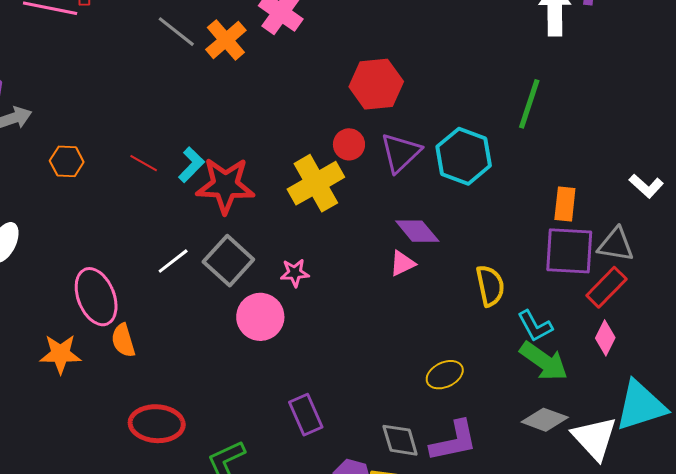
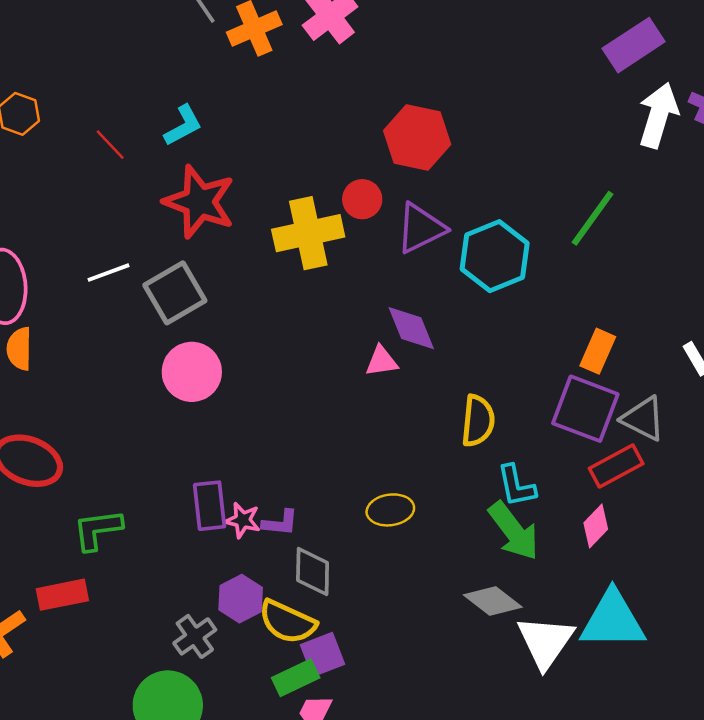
cyan L-shape: (191, 165) -> (183, 125), moved
pink star: (295, 273) -> (243, 520), moved
purple L-shape: (454, 441) -> (280, 523), moved, size x0.6

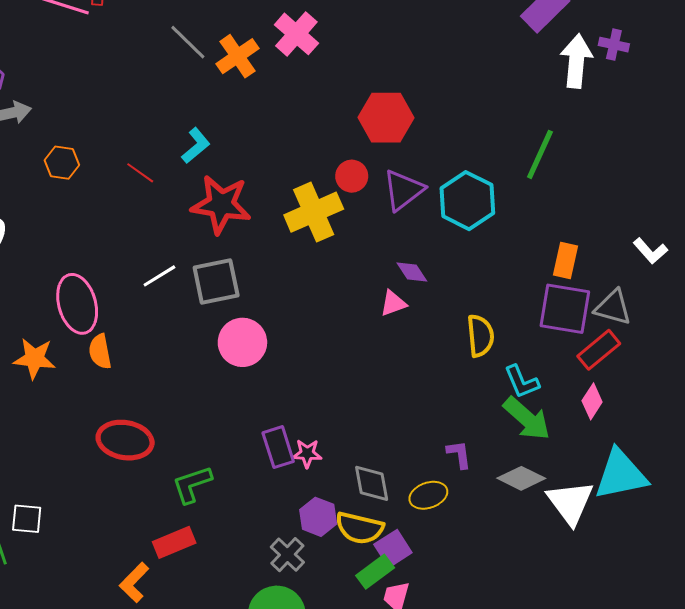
gray square: (175, 293) -> (216, 282), turned 30
purple diamond: (411, 328) -> (412, 272), size x0.7
yellow ellipse: (390, 510) -> (428, 495), moved
purple L-shape: (280, 523) -> (459, 454), moved, turned -92

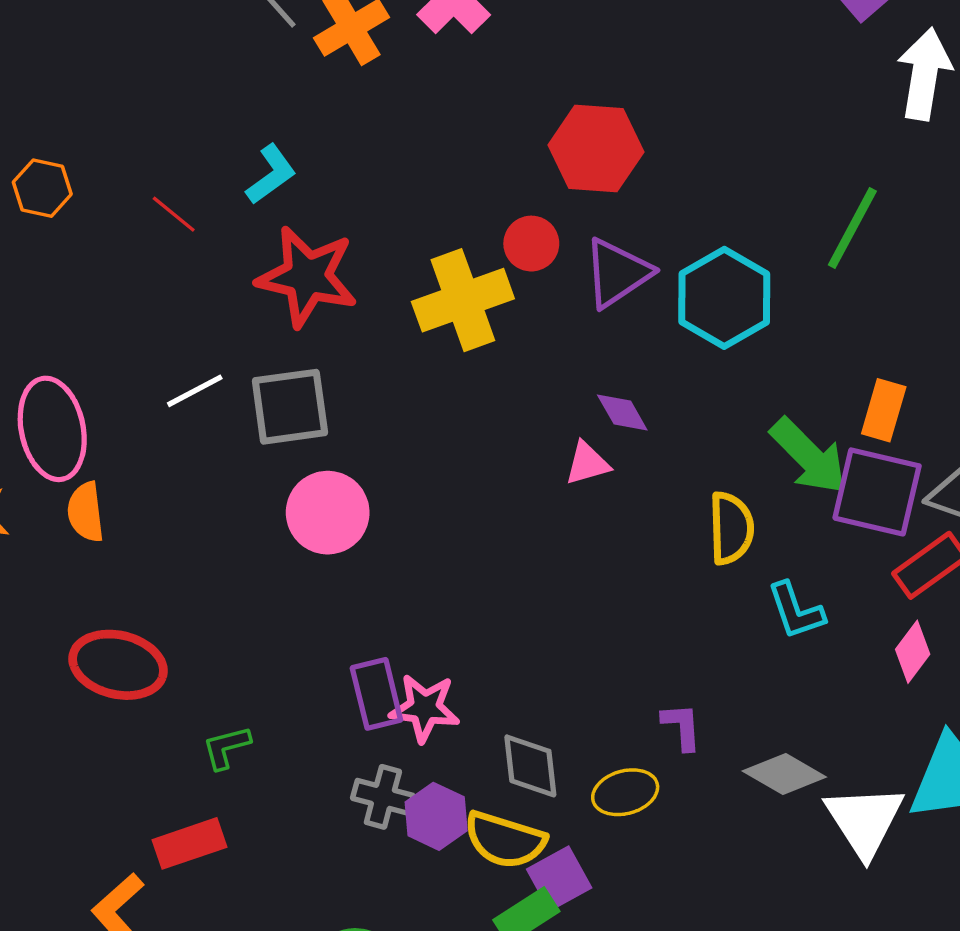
green arrow: (527, 419) -> (809, 456), moved
pink star: (307, 453) -> (425, 708), size x1.4
green L-shape: (192, 484) -> (226, 747), size x0.7
gray cross: (287, 555) -> (383, 797), moved, turned -32

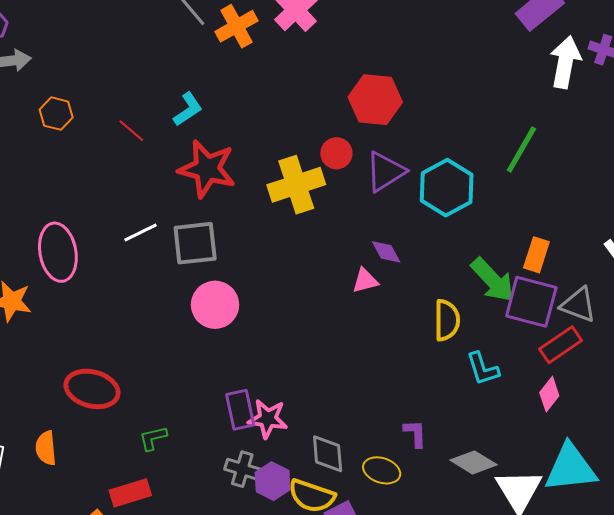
orange semicircle: (86, 512) -> (46, 448), moved
yellow ellipse: (625, 792) -> (382, 470), turned 33

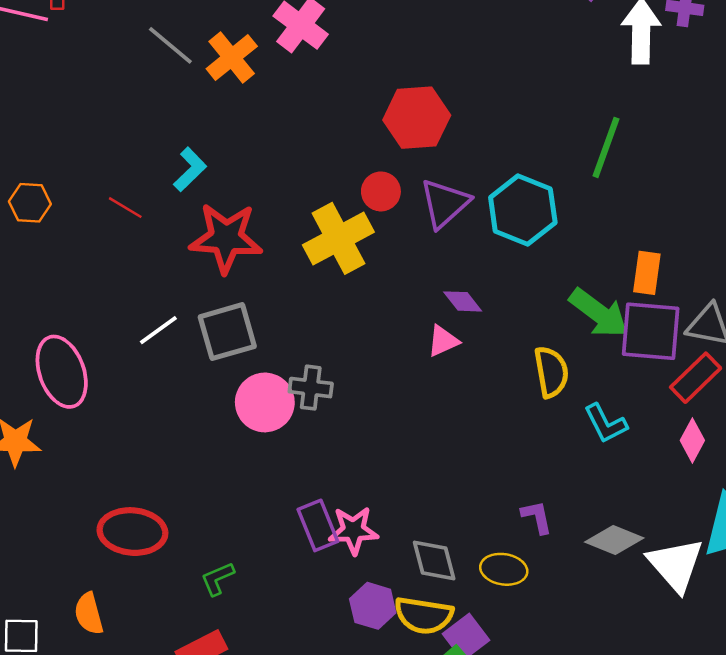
gray cross: (242, 469) -> (311, 388), moved

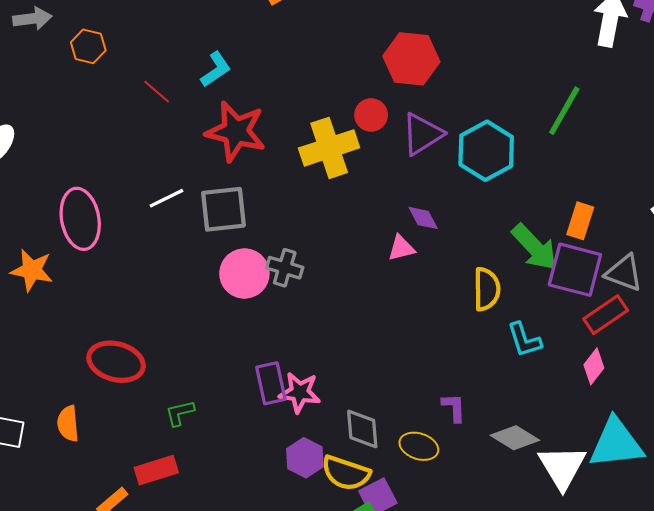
orange hexagon: (30, 203) -> (88, 46), moved

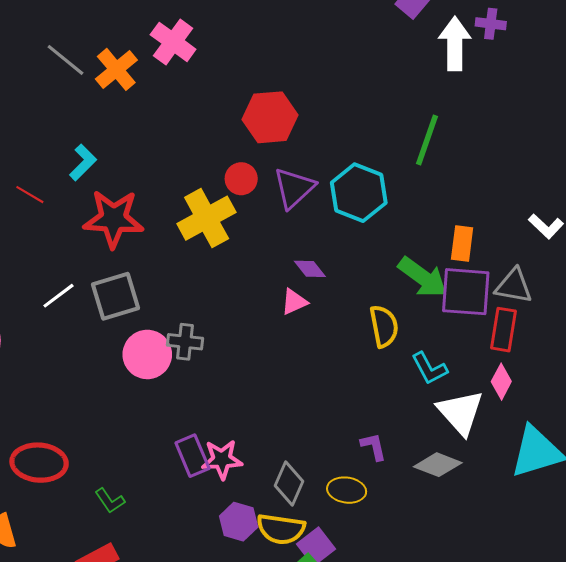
red rectangle: (606, 315) -> (503, 330), turned -36
green L-shape: (180, 413) -> (110, 501), turned -100
gray diamond: (362, 429) -> (289, 484), turned 39
white triangle: (562, 467) -> (460, 412), moved

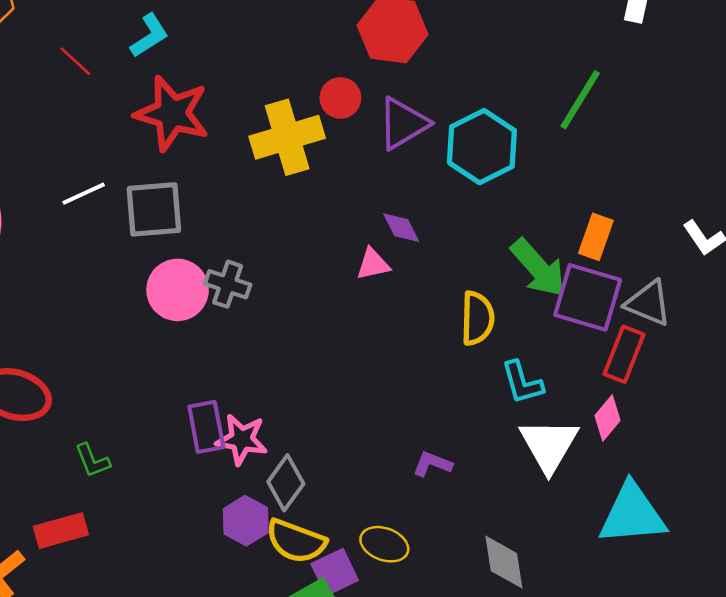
purple L-shape: (373, 447) -> (432, 464), turned -68
gray diamond: (438, 465) -> (504, 562), moved, turned 48
gray diamond: (289, 484) -> (286, 483), moved
yellow ellipse: (347, 490) -> (384, 544), moved

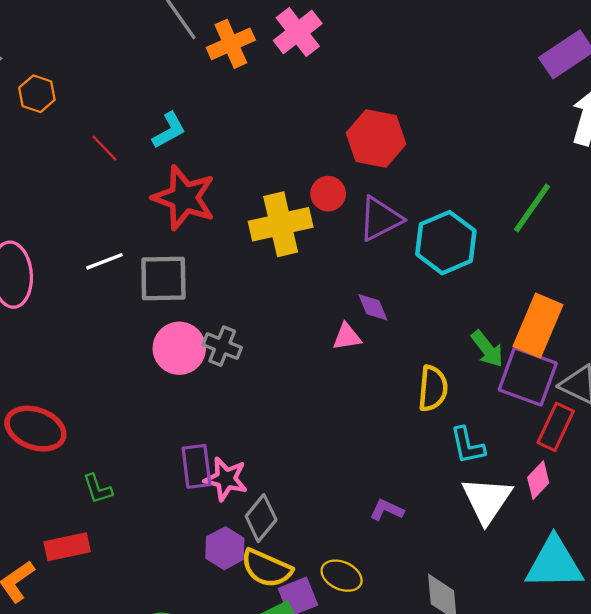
orange rectangle: (596, 237) -> (538, 326), size x1.6
green arrow: (538, 268) -> (487, 349), size x0.7

